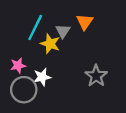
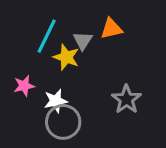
orange triangle: (85, 22) -> (111, 29), turned 42
gray circle: (24, 90) -> (63, 122), moved

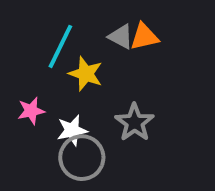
gray triangle: (83, 41) -> (121, 37), moved, turned -35
gray star: (126, 99) -> (135, 123), moved

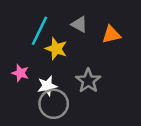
orange triangle: (144, 37) -> (111, 35), moved
pink star: (31, 111) -> (20, 73), turned 30

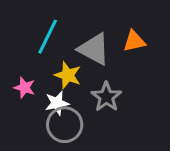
gray triangle: (79, 24) -> (94, 49), moved, size x1.6
yellow star: (56, 49) -> (68, 75), moved

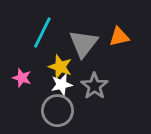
gray triangle: (94, 49) -> (83, 44), turned 40
white star: (57, 103) -> (62, 85), moved

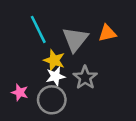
cyan line: (42, 33) -> (38, 29), turned -52
pink star: (22, 78) -> (20, 92), moved

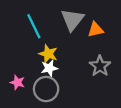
gray triangle: (75, 39) -> (72, 20), moved
gray star: (85, 78) -> (100, 66), moved

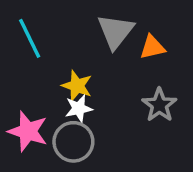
cyan line: (34, 26) -> (30, 38), moved
pink star: (17, 82) -> (28, 131), size x1.6

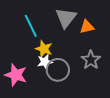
cyan line: (30, 38) -> (31, 26), moved
gray circle: (73, 142) -> (58, 70), moved

